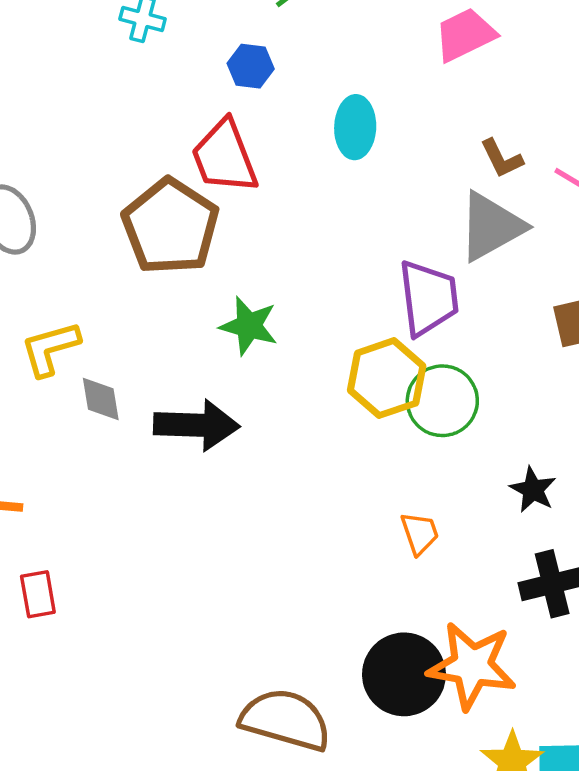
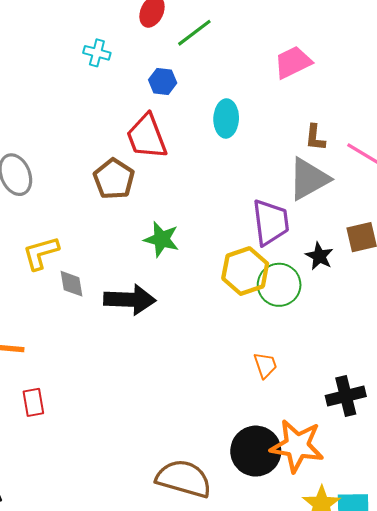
brown L-shape: (502, 159) -> (315, 138), turned 32
brown pentagon: (170, 226) -> (114, 179), size x0.7
black star: (533, 490) -> (319, 256), moved

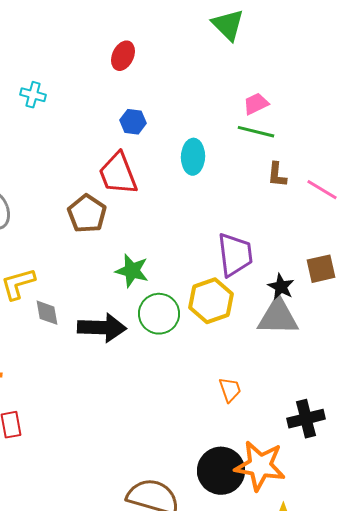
green line: (194, 33) -> (256, 132), moved, turned 51
cyan cross: (97, 53) -> (33, 95), moved
pink trapezoid: (293, 62) -> (256, 104), size x0.7
gray triangle: (309, 179) -> (278, 317), moved, turned 30
green circle: (279, 285) -> (159, 314), moved

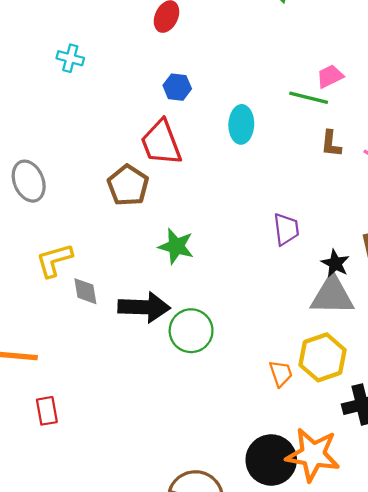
pink trapezoid: (256, 104) -> (330, 76), moved
purple trapezoid: (235, 255) -> (286, 229), size x0.7
yellow hexagon: (211, 301) -> (323, 357), moved
green circle: (159, 314) -> (191, 331), moved

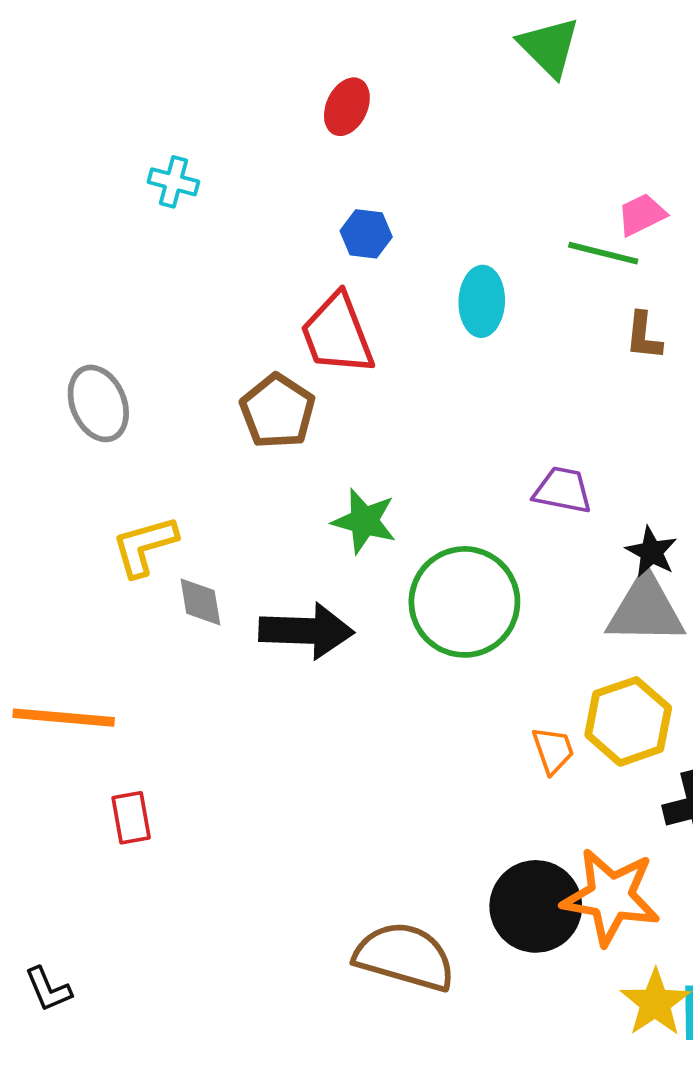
purple trapezoid: (286, 229) -> (563, 490), turned -72
green circle: (191, 331) -> (464, 602), moved, size x1.4

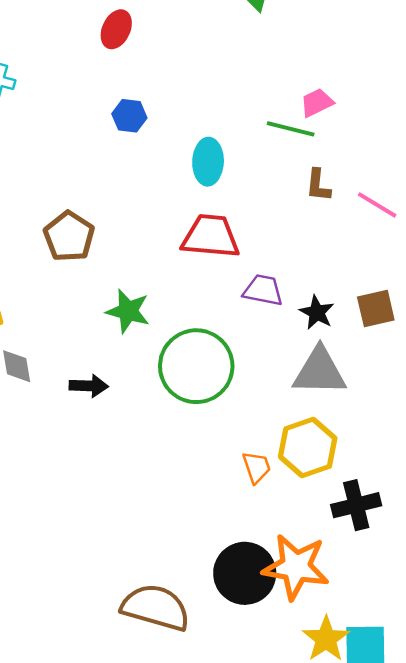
red trapezoid: (337, 334) -> (211, 236), moved, turned 116
black star: (651, 552) -> (317, 312), moved
black arrow: (306, 631) -> (89, 386), size x0.6

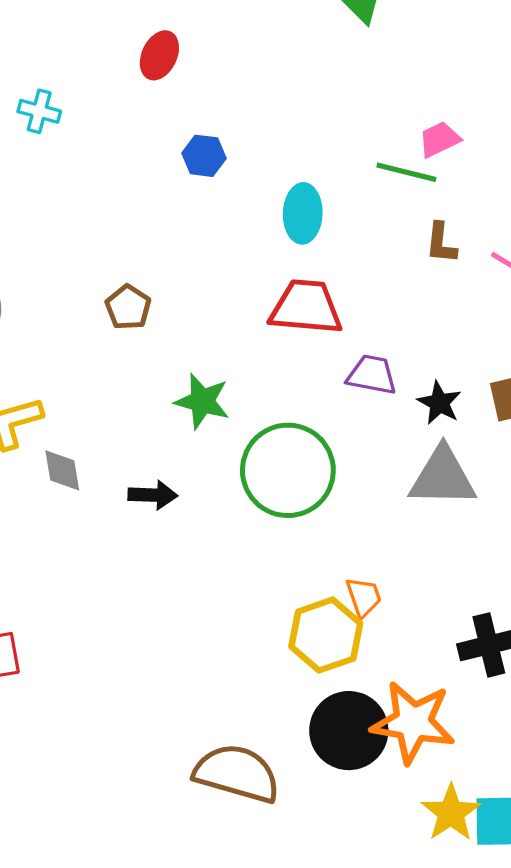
red ellipse: (116, 29) -> (159, 55), moved
brown pentagon: (69, 236) -> (128, 307), size x0.7
yellow hexagon: (308, 447) -> (326, 635), moved

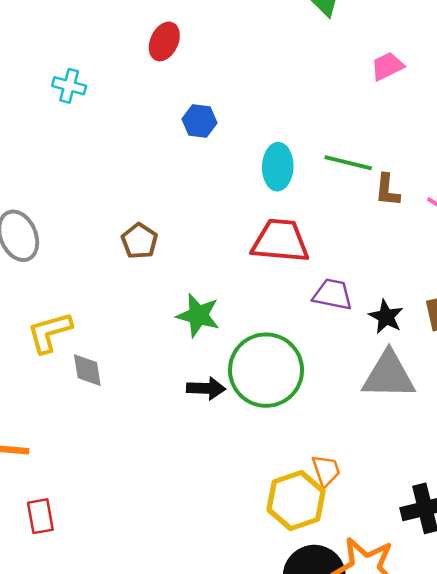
pink trapezoid: (439, 139) -> (387, 66), moved
green line: (406, 172) -> (348, 163), moved
black arrow: (153, 495) -> (206, 388), moved

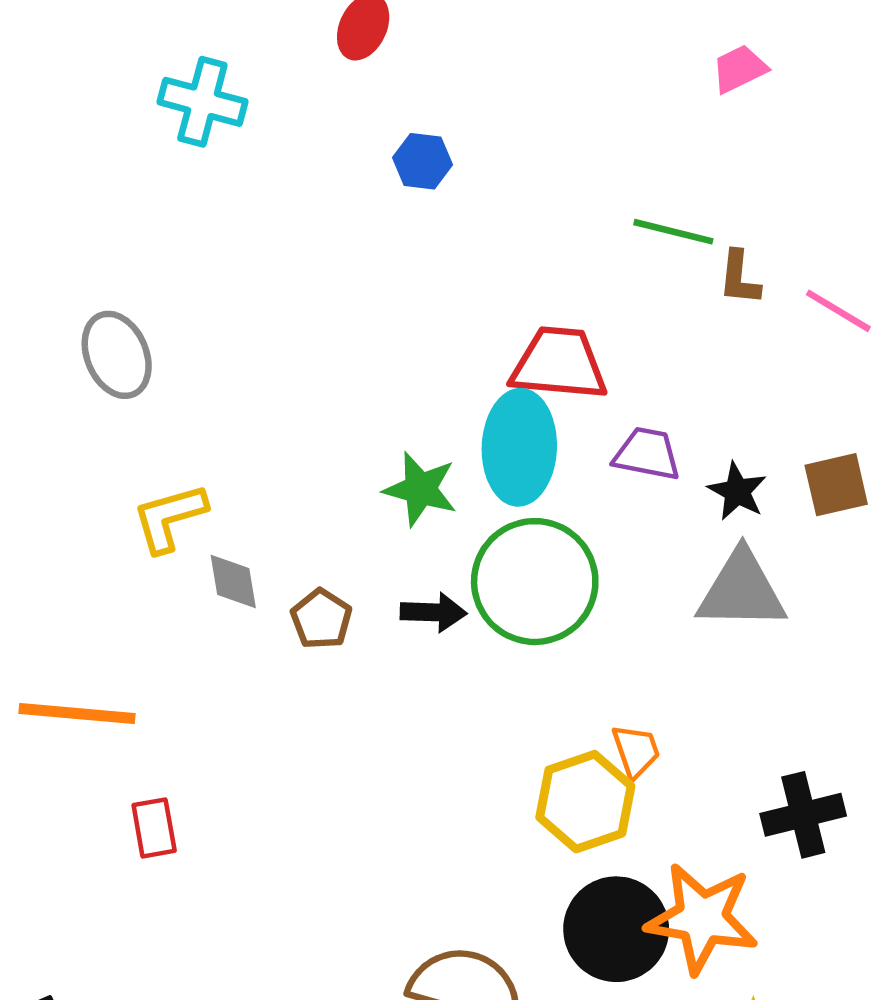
cyan cross: (69, 86) -> (202, 102), size x1.5
cyan ellipse: (278, 167) -> (519, 447), moved, size x1.4
brown pentagon: (140, 241) -> (321, 619), moved

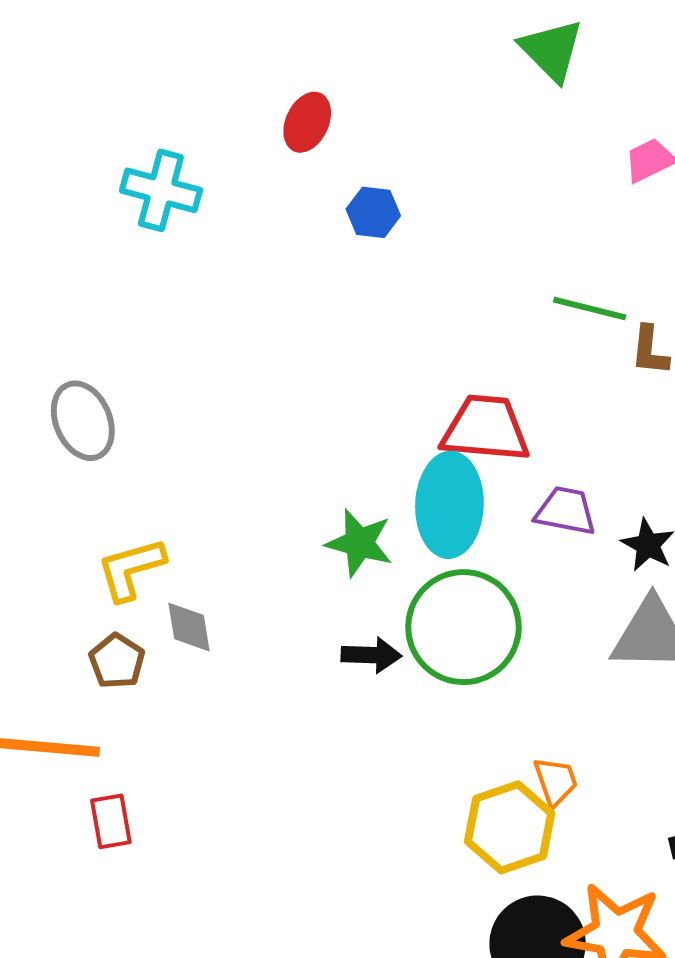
blue hexagon: (423, 161) -> (373, 212), moved
brown pentagon: (321, 619) -> (117, 661), moved
red rectangle: (154, 828) -> (111, 821), moved

